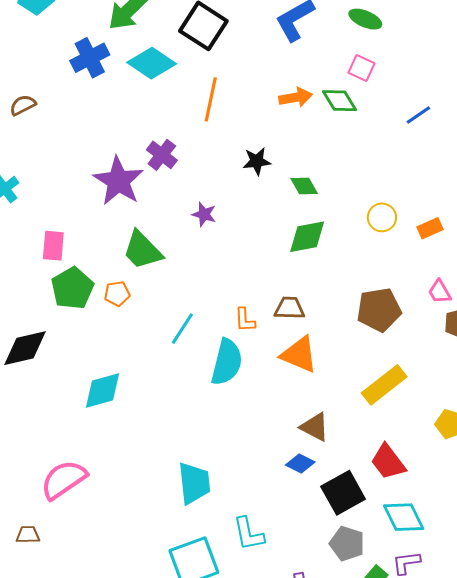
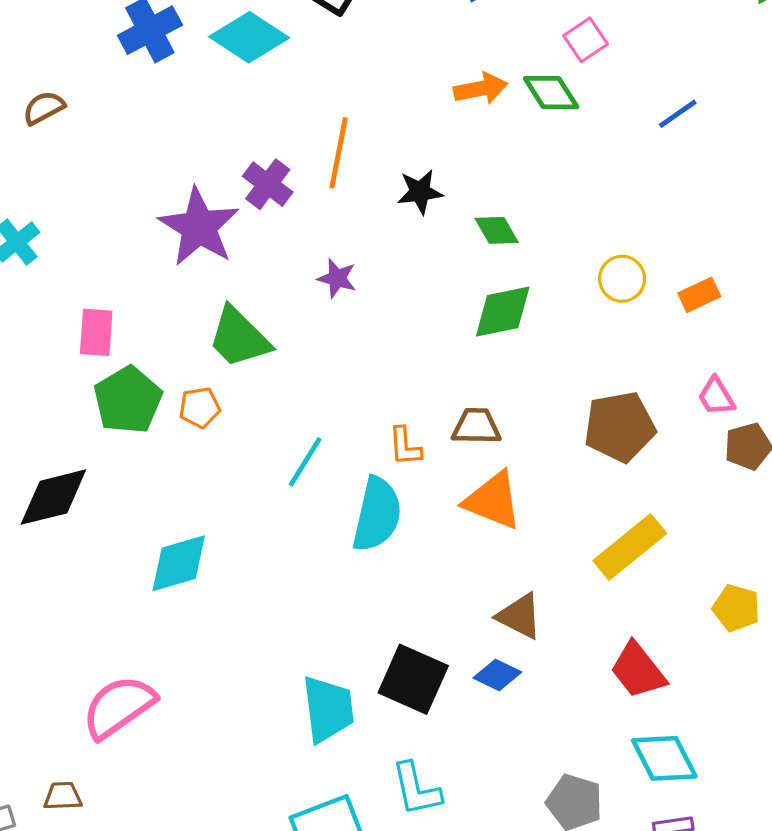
pink square: (362, 68) -> (586, 40), turned 32
orange line: (211, 99) -> (339, 153), moved
black square: (343, 493) -> (413, 679), moved, turned -36

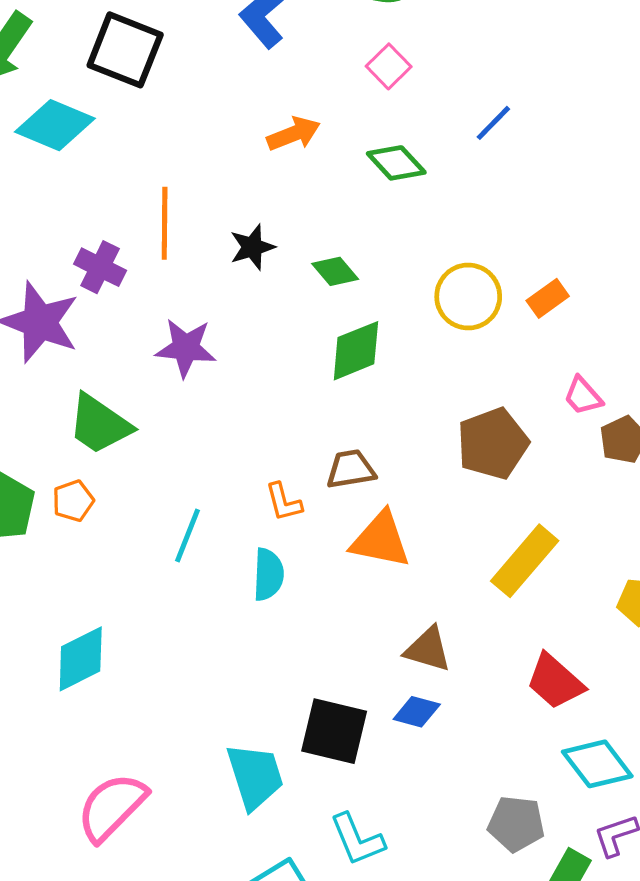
green diamond: (551, 93) -> (396, 163), moved
purple star: (337, 278) -> (186, 348), size x1.5
yellow circle: (622, 279) -> (468, 297), size x1.4
cyan semicircle: (377, 514) -> (268, 574), size x0.7
pink semicircle: (119, 707) -> (112, 807), moved

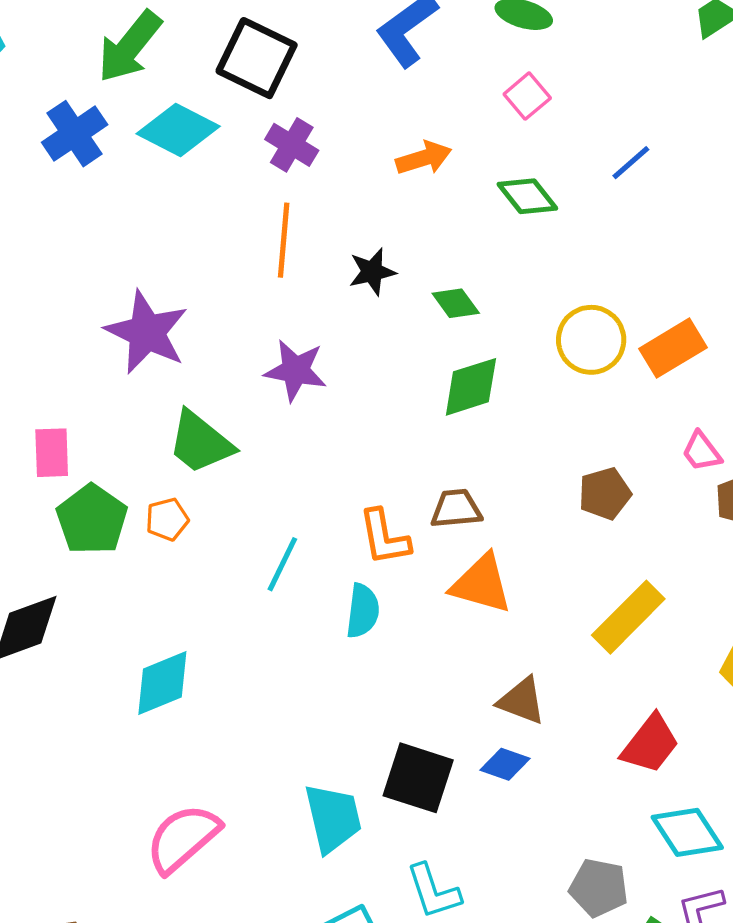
purple cross: (100, 267) -> (292, 145), moved
orange rectangle: (548, 298) -> (673, 348), size x1.5
brown pentagon: (493, 444) -> (605, 493), size x0.7
orange L-shape: (284, 502) -> (384, 537), size x1.4
red trapezoid: (555, 681) -> (650, 744), turned -98

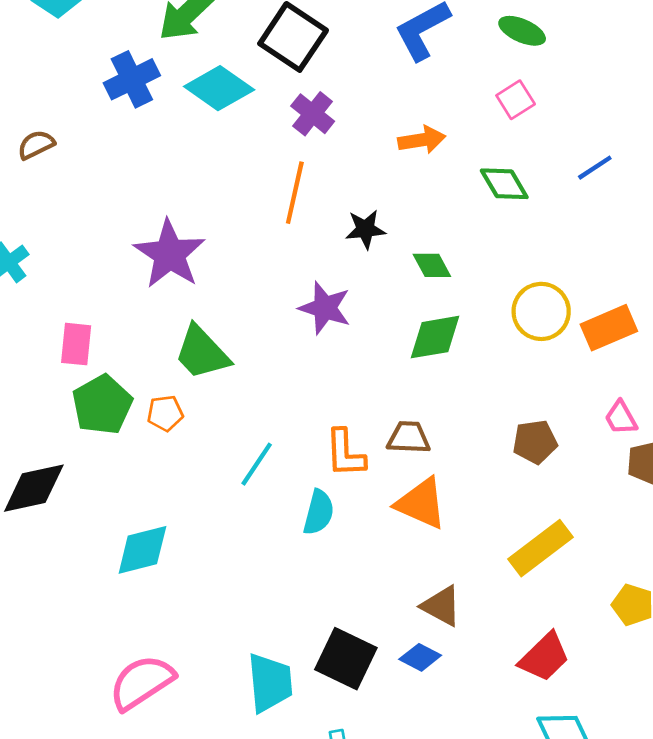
purple star: (295, 370) -> (325, 308), moved

